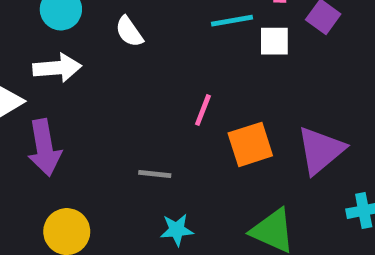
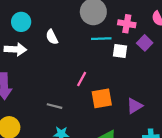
purple triangle: (321, 150) -> (135, 106), size x0.7

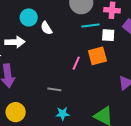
cyan circle: (21, 22) -> (29, 17), moved
orange square: (102, 98) -> (97, 56), moved

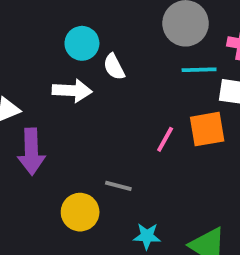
white arrow: (15, 42) -> (72, 91), moved
yellow circle: (16, 112) -> (80, 212), moved
cyan star: (63, 114) -> (147, 236), moved

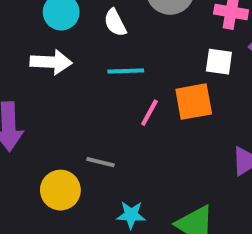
white semicircle: (114, 67) -> (115, 23), moved
cyan line: (199, 70) -> (126, 71), moved

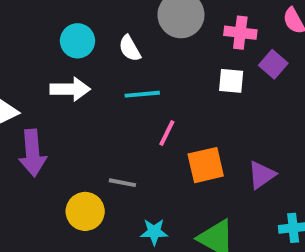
orange square: (194, 102) -> (206, 165), moved

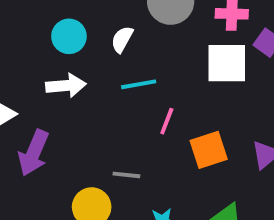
white semicircle: (130, 48) -> (122, 39), turned 64
white square: (231, 81) -> (227, 63), size x1.6
purple arrow: (33, 153) -> (34, 153), turned 33

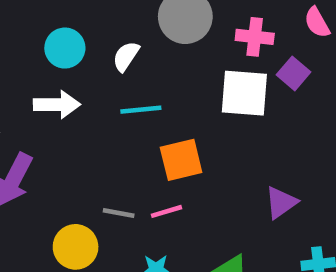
pink line: (167, 121) -> (167, 211), moved, turned 48
orange square: (209, 150) -> (181, 160), moved

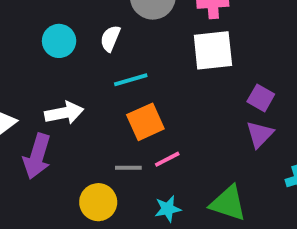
purple square: (293, 73) -> (261, 98), moved
white arrow: (57, 104) -> (64, 113), moved
orange square: (181, 160) -> (145, 122), moved

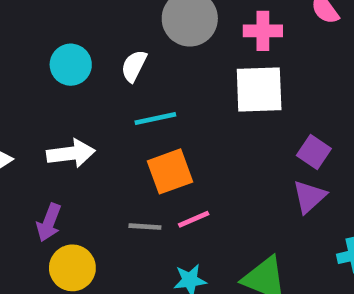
purple arrow: (37, 156) -> (49, 222), moved, size x0.7
yellow circle: (98, 202) -> (72, 268), moved

